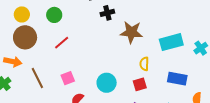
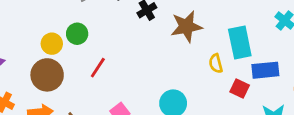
yellow circle: (22, 14) -> (52, 44), moved
cyan rectangle: (171, 42) -> (240, 42), moved, turned -70
red square: (140, 84) -> (240, 89), moved, turned -32

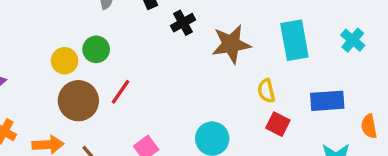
cyan rectangle: (240, 42) -> (294, 40), moved
brown circle: (47, 75) -> (78, 101), moved
red square: (240, 89) -> (278, 124), moved

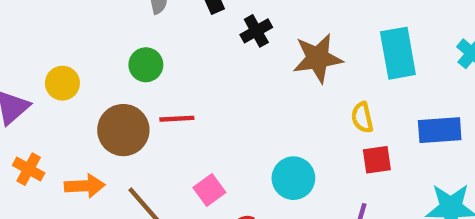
yellow circle: (65, 61) -> (62, 83), moved
red line: (121, 92) -> (177, 119), turned 52
red square: (278, 124) -> (377, 160), turned -35

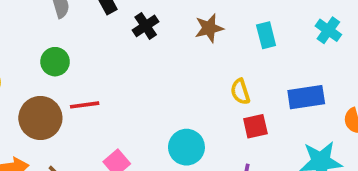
cyan rectangle: (398, 53) -> (266, 35), size x0.6
brown star: (318, 58) -> (209, 28), moved, size x0.7

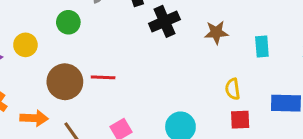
black cross: (146, 26) -> (164, 21), size x1.4
green circle: (55, 62) -> (68, 22), moved

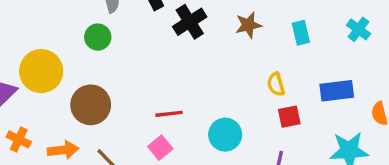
green circle: (68, 22) -> (98, 37), moved
yellow circle: (25, 45) -> (41, 71), size x1.6
red line: (103, 77) -> (169, 114), moved

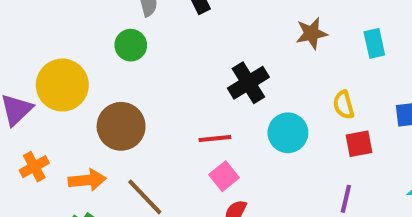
black cross: (190, 22) -> (248, 83), moved
cyan circle: (225, 135) -> (288, 133), moved
orange cross: (19, 139) -> (34, 167), turned 35
pink square: (160, 148) -> (224, 176), moved

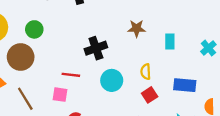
green circle: (131, 45) -> (34, 29), moved
red square: (359, 144) -> (150, 95), turned -35
pink square: (224, 176) -> (60, 95), moved, turned 35

